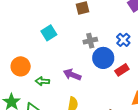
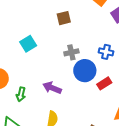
blue cross: (123, 40) -> (106, 52), turned -32
green arrow: (42, 81) -> (21, 94), turned -80

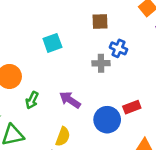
blue cross: (106, 52) -> (118, 48), moved
blue circle: (85, 71) -> (107, 120), moved

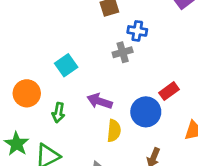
cyan square: (52, 43) -> (66, 65), moved
yellow semicircle: (63, 137) -> (114, 131), moved

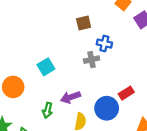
purple arrow: (100, 101) -> (70, 97), turned -42
green arrow: (58, 113) -> (47, 110), moved

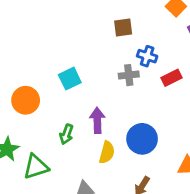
red rectangle: (126, 93) -> (172, 78), moved
purple arrow: (70, 97) -> (97, 120), turned 102

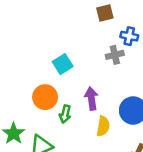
orange circle: (26, 100) -> (45, 97), moved

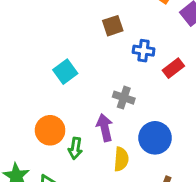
gray cross: (115, 55) -> (124, 98), moved, turned 36
cyan square: (63, 64) -> (65, 72), moved

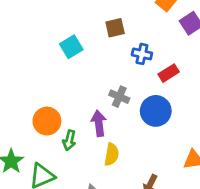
cyan square: (65, 72) -> (71, 47), moved
blue circle: (155, 138) -> (156, 111), moved

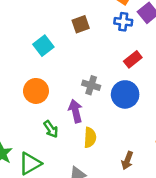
blue cross: (142, 54) -> (123, 22), moved
orange circle: (47, 121) -> (36, 91), moved
green arrow: (69, 140) -> (51, 129), turned -42

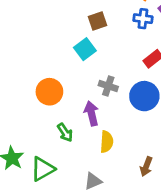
cyan square: (43, 46) -> (85, 49), moved

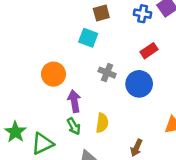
cyan square: (85, 49) -> (88, 38), turned -36
purple arrow: (91, 113) -> (74, 101), moved
green arrow: (65, 132) -> (74, 126), moved

